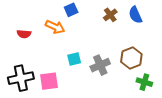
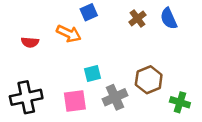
brown hexagon: (131, 58) -> (149, 80), moved
gray cross: (100, 65) -> (115, 97), moved
pink square: (49, 81) -> (75, 101), moved

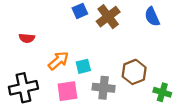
brown cross: (137, 18) -> (108, 17), moved, size x1.5
orange arrow: (69, 33) -> (58, 61), moved, turned -65
gray cross: (115, 97) -> (104, 88), turned 30

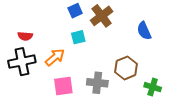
blue semicircle: (152, 17) -> (144, 31), moved
cyan square: (83, 66) -> (78, 37), moved
black cross: (23, 88) -> (22, 62), moved

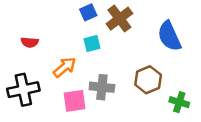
blue semicircle: (144, 31) -> (169, 36), size x1.4
black cross: (22, 62) -> (23, 90), moved
gray cross: (97, 83) -> (102, 87), moved

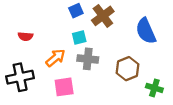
gray cross: (102, 87) -> (88, 59), moved

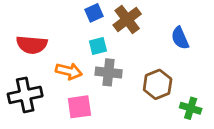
blue semicircle: (146, 31) -> (180, 38), size x0.7
red semicircle: (25, 36) -> (32, 45), size x1.6
orange arrow: (56, 58) -> (69, 71), turned 54

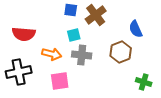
blue square: (94, 13) -> (71, 10), turned 32
brown hexagon: (158, 84) -> (121, 52), moved

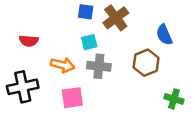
red semicircle: (24, 34) -> (29, 41), size x0.7

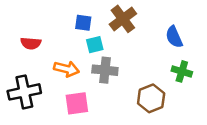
blue square: (86, 12) -> (83, 23), moved
brown hexagon: (146, 63) -> (151, 98), moved
green cross: (174, 99) -> (182, 71), moved

